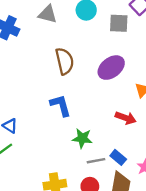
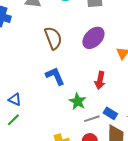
red arrow: (126, 118) -> (100, 80), moved, turned 90
green star: (82, 138) -> (78, 101), turned 30

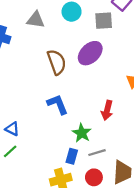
purple ellipse: (93, 38) -> (90, 53), moved
blue rectangle: (110, 113) -> (72, 156), moved, turned 72

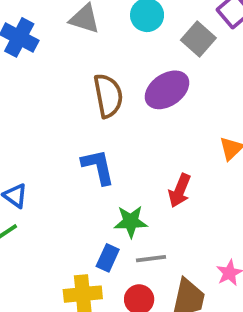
gray square: (104, 21) -> (198, 39), turned 36
green star: (82, 133) -> (131, 222), turned 30

